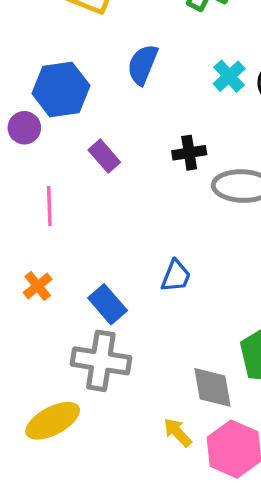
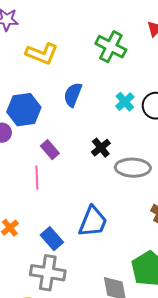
black cross: (189, 153) -> (101, 148), turned -30
pink line: (49, 206) -> (37, 178), moved
blue trapezoid: (176, 276) -> (93, 222), size x1.6

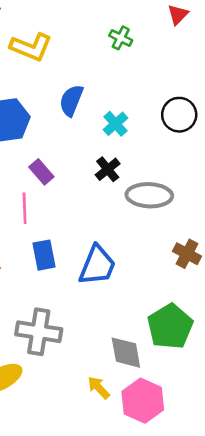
green cross: (111, 47) -> (121, 38), size x0.6
cyan cross: (125, 102) -> (115, 124), moved
blue rectangle: (52, 239) -> (44, 255), moved, turned 30

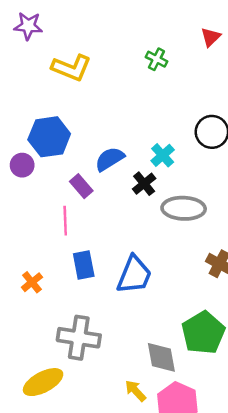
blue semicircle: (71, 100) -> (110, 159), moved, turned 36
cyan cross: (115, 124) -> (163, 155), moved

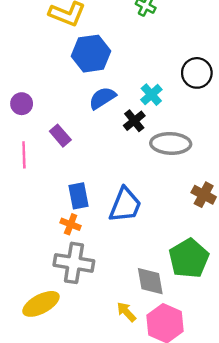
blue hexagon: (49, 137) -> (91, 54), moved
purple rectangle: (81, 186) -> (60, 136), moved
pink line: (65, 221) -> (24, 155), moved
orange cross: (32, 282) -> (71, 224), moved, turned -30

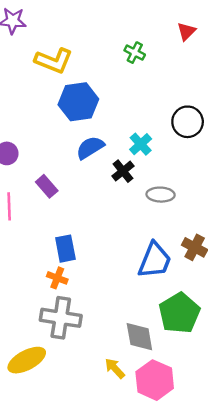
gray ellipse: (171, 143) -> (161, 195), size x0.7
blue trapezoid: (125, 205) -> (155, 260), moved

